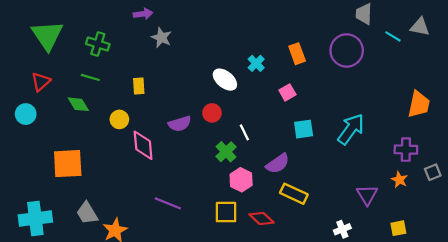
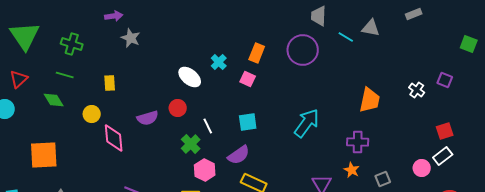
orange rectangle: (297, 54) -> (257, 53), turned 42
pink square: (287, 92) -> (248, 79), moved, turned -35
cyan square: (304, 129) -> (248, 122), moved
gray square: (433, 172) -> (383, 179), moved

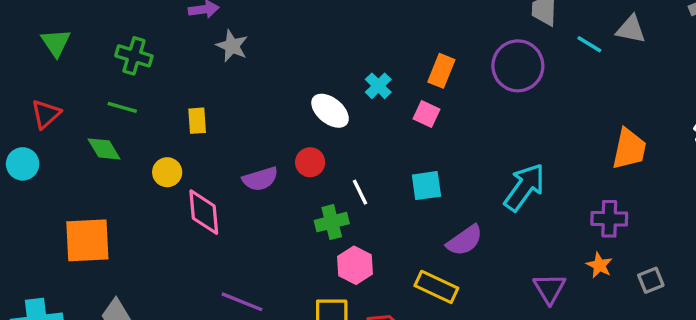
green triangle: (25, 36) -> (56, 43), size x0.6
green cross: (191, 144) -> (332, 222), turned 30
purple semicircle: (239, 155) -> (465, 240), moved

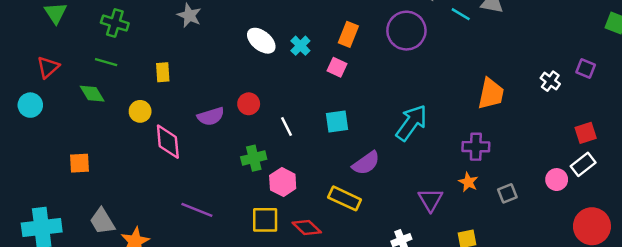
white ellipse: (330, 111) -> (261, 41), moved
green cross: (332, 222) -> (254, 158), moved
orange square: (87, 240) -> (80, 163), size x0.6

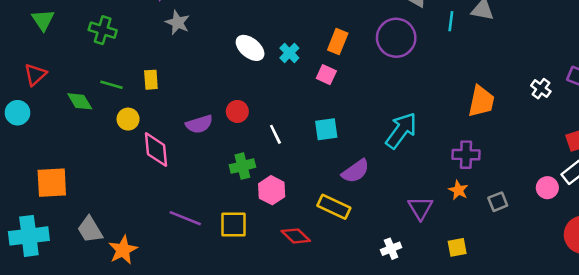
cyan line: (461, 14) -> (451, 21), turned 66
green line: (106, 62) -> (112, 85), moved
orange square: (80, 163) -> (52, 183), moved, size x1.5
yellow square: (265, 220) -> (234, 225), moved

